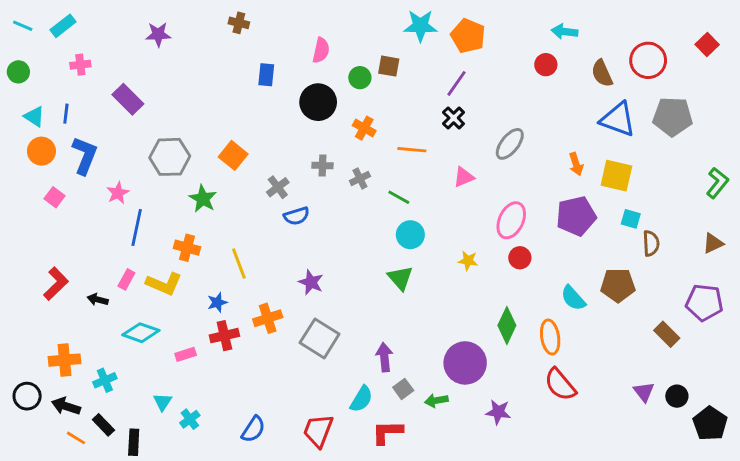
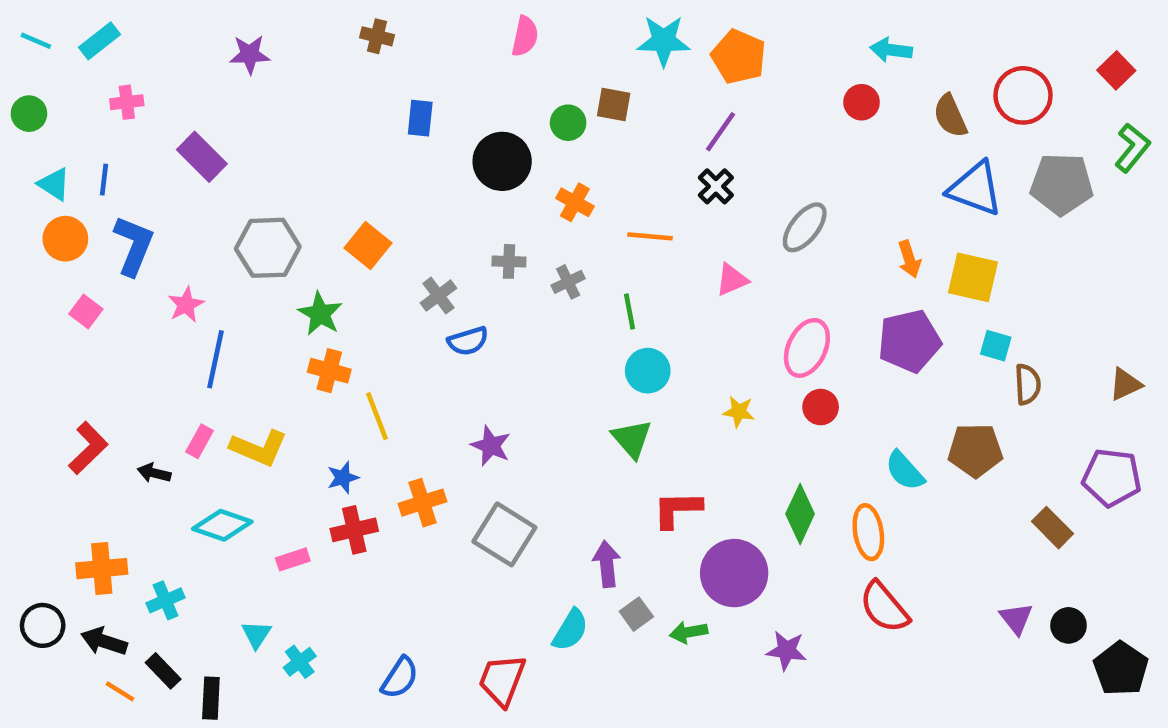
pink semicircle: (321, 50) -> (525, 36), moved
green L-shape: (717, 183) -> (1132, 148), moved
green line: (399, 197) -> (629, 311), turned 50
orange cross: (187, 248) -> (329, 371), moved
red L-shape: (387, 432) -> (677, 509), moved

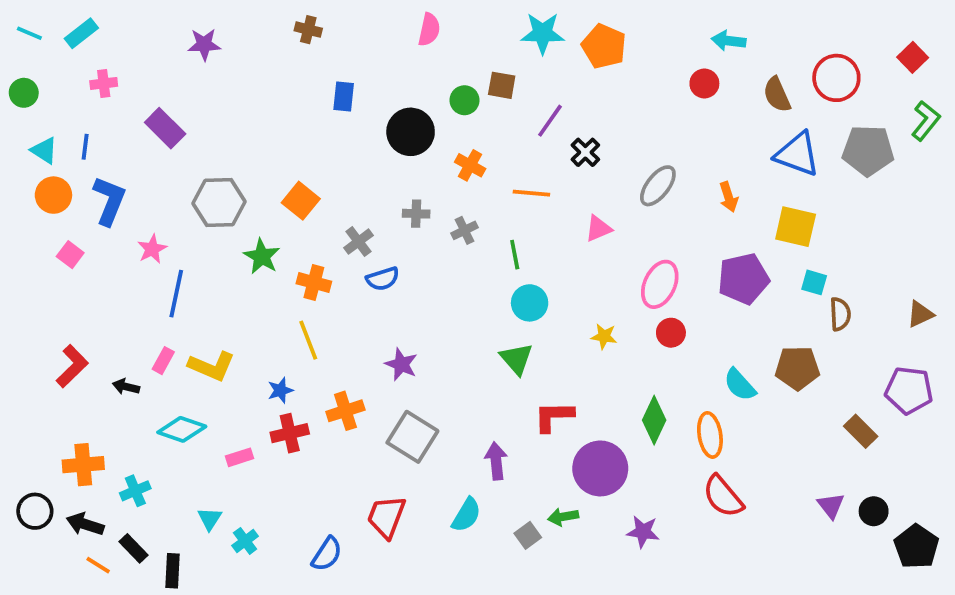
purple line: (720, 132) -> (550, 121), moved
orange arrow: (909, 259) -> (729, 197), moved
orange cross: (329, 371) -> (314, 282), moved
gray square: (636, 614) -> (528, 535), moved
red trapezoid: (502, 680) -> (386, 517), moved

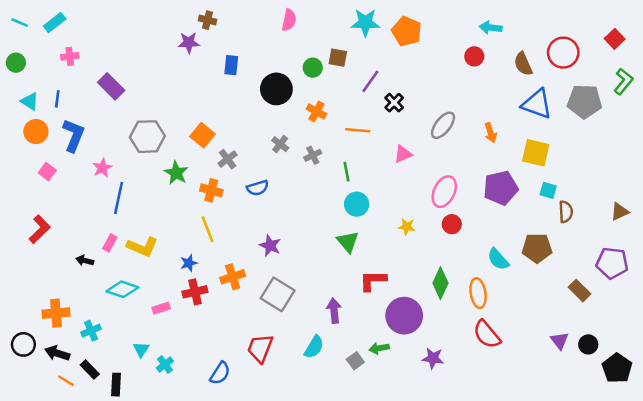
purple star: (204, 44) -> (189, 43), moved
gray cross: (416, 214) -> (280, 144), turned 36
gray cross: (358, 242) -> (228, 159), moved
red L-shape: (72, 366) -> (40, 229), moved

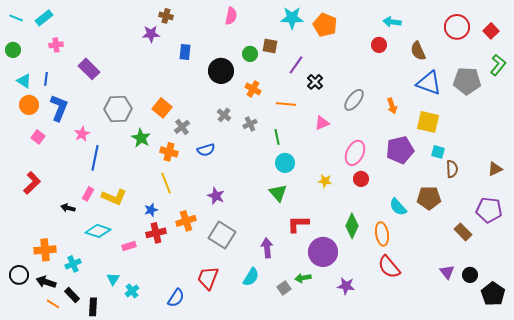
red circle: (563, 53) -> (457, 27), moved

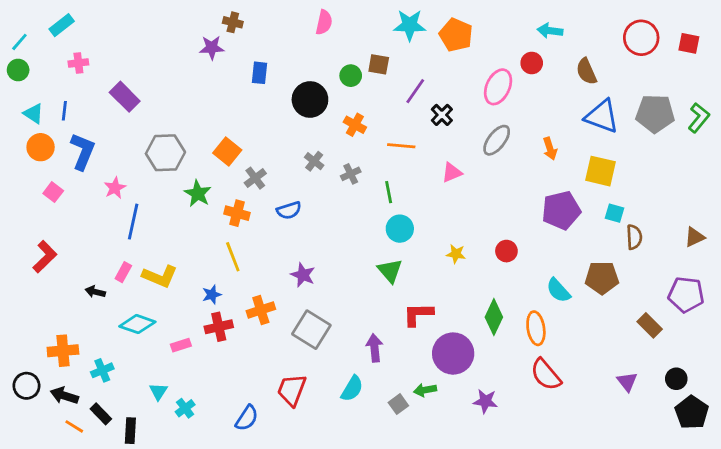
cyan line: (16, 18) -> (19, 42), moved, turned -72
red square: (491, 31) -> (689, 43), turned -35
green L-shape: (498, 65) -> (699, 118), moved
pink ellipse: (355, 153) -> (498, 87), moved
black circle: (470, 275) -> (676, 379), moved

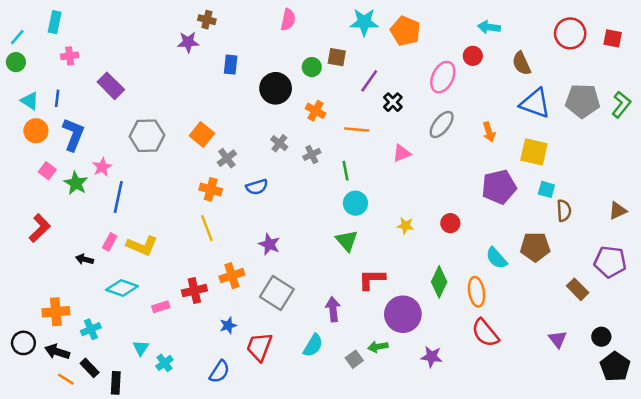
cyan rectangle: (62, 25) -> (55, 22), turned -40
green star: (198, 194) -> (76, 183), moved
blue star: (212, 295) -> (228, 325), moved

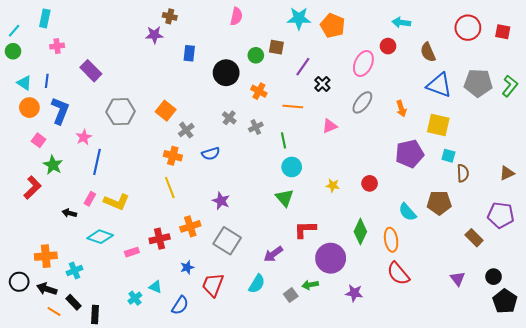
green star: (76, 183) -> (53, 165), moved
purple arrow: (333, 309) -> (273, 254), turned -120
cyan triangle: (141, 348) -> (155, 287), moved, turned -40

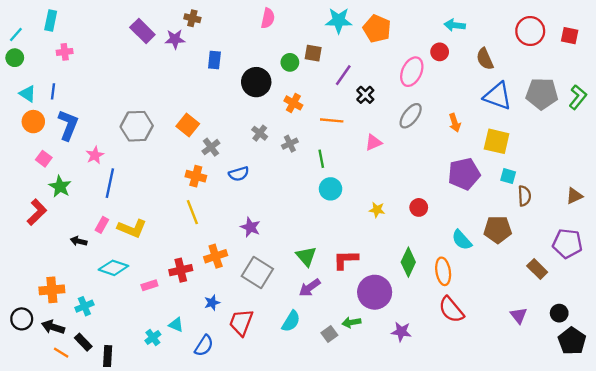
purple rectangle: (91, 71) -> (142, 31), moved
green triangle: (285, 198) -> (306, 256), moved

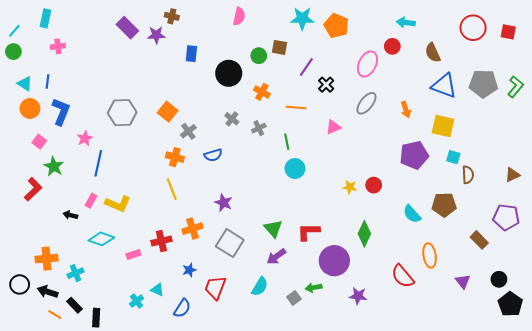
yellow star: (377, 210) -> (350, 187), moved
orange ellipse: (443, 271) -> (430, 255), moved

